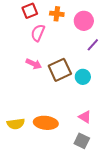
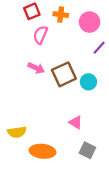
pink triangle: (85, 117) -> (76, 122), moved
orange ellipse: (46, 123) -> (43, 151), moved

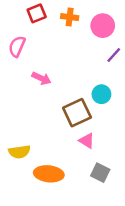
pink semicircle: (40, 35) -> (17, 46), moved
brown square: (64, 74) -> (77, 113), moved

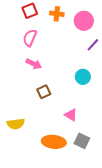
pink semicircle: (17, 46) -> (30, 38), moved
brown square: (77, 113) -> (44, 92), moved, size x0.6
orange ellipse: (49, 174) -> (54, 142), moved

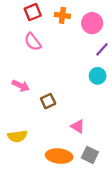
pink semicircle: (30, 38) -> (33, 42), turned -60
pink arrow: (34, 64) -> (21, 86), moved
cyan circle: (83, 77) -> (98, 76), moved

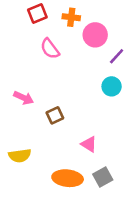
pink circle: (92, 23) -> (95, 35), moved
pink semicircle: (33, 42) -> (50, 49), moved
gray square: (90, 155) -> (103, 177), turned 35

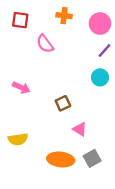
red square: (37, 13) -> (20, 20), moved, turned 30
pink circle: (95, 35) -> (100, 24), moved
brown square: (55, 115) -> (63, 103), moved

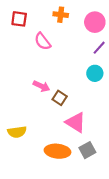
pink arrow: (21, 88) -> (41, 86), moved
brown square: (63, 103) -> (60, 98), turned -32
pink triangle: (80, 129) -> (76, 122), size x1.5

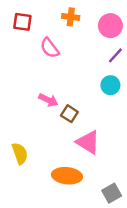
yellow semicircle: (17, 132) -> (20, 153), turned -102
gray square: (87, 150) -> (112, 193), moved

